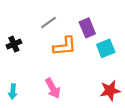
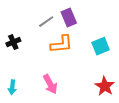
purple rectangle: (87, 28) -> (69, 17), moved
red star: (110, 91) -> (105, 86), turned -30

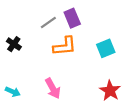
black cross: (13, 42) -> (14, 44), turned -32
cyan arrow: (12, 87) -> (13, 92), turned -72

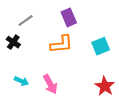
gray line: (48, 22) -> (26, 20), moved
cyan arrow: (13, 92) -> (21, 81), moved

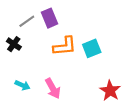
purple rectangle: (69, 17) -> (50, 18), moved
cyan square: (101, 46) -> (92, 48), moved

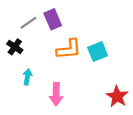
cyan arrow: (22, 85) -> (27, 77), moved, turned -104
pink arrow: (53, 88) -> (56, 94), turned 30

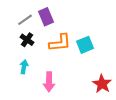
black cross: (15, 47) -> (27, 40), moved

